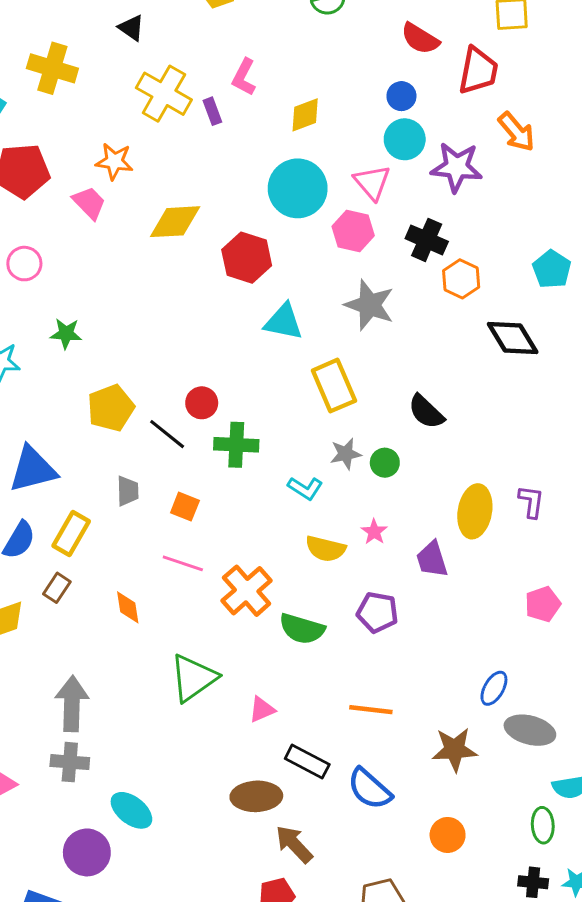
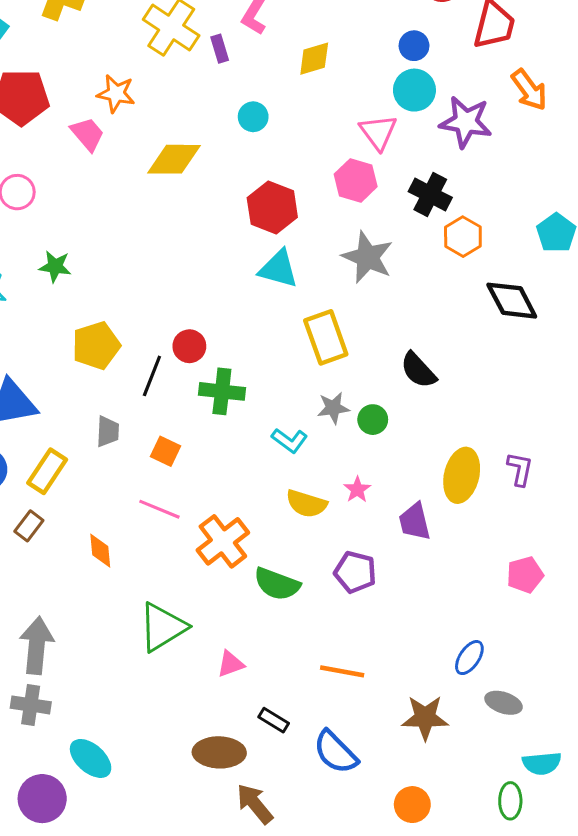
cyan circle: (298, 188) -> (253, 117), moved, size x0.5
red hexagon: (247, 258) -> (272, 207), moved
black line: (167, 434) -> (152, 376), turned 69
gray ellipse: (530, 730) -> (504, 703), size x0.7
black rectangle: (307, 761) -> (274, 720), size x0.7

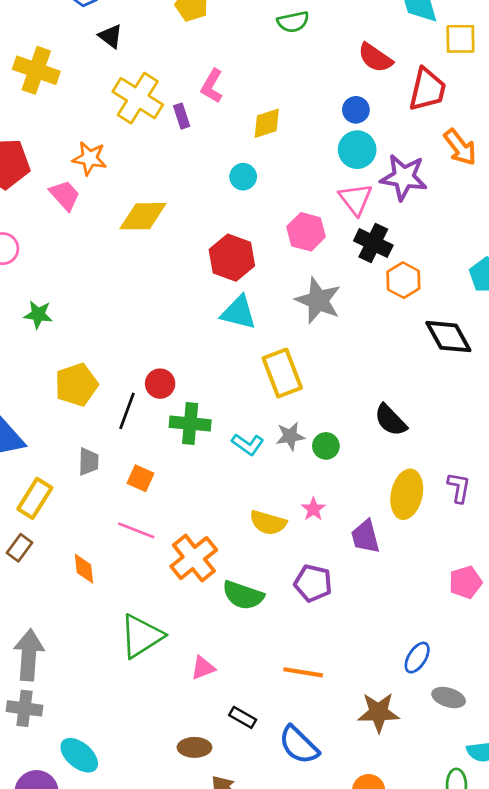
cyan circle: (253, 117) -> (243, 177), moved
pink triangle: (378, 132) -> (356, 199), moved
black semicircle: (418, 370) -> (391, 420), moved
cyan L-shape: (290, 440) -> (248, 444), moved
brown ellipse: (219, 752) -> (194, 747), size x0.7

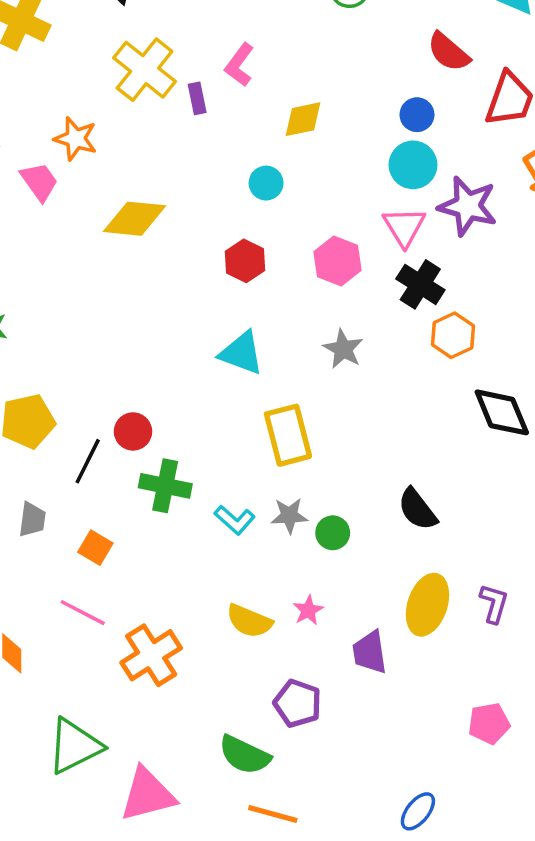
red hexagon: (232, 258) -> (245, 261), moved, size x0.7
gray star: (318, 300) -> (343, 349), size x0.7
green semicircle: (243, 595) -> (245, 755), moved
pink triangle: (203, 668) -> (148, 795), size x1.8

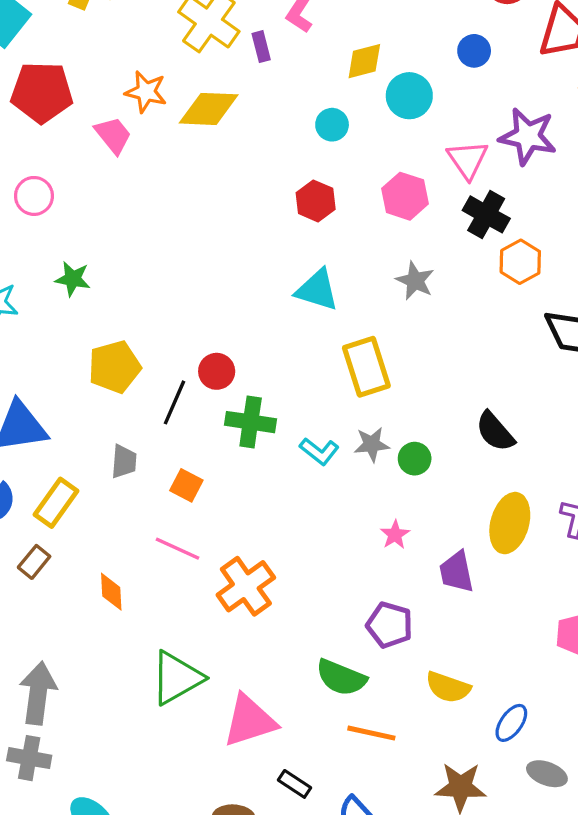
cyan circle: (413, 165) -> (409, 96), moved
yellow diamond: (135, 219) -> (209, 109), moved
yellow semicircle: (249, 621) -> (448, 687), moved

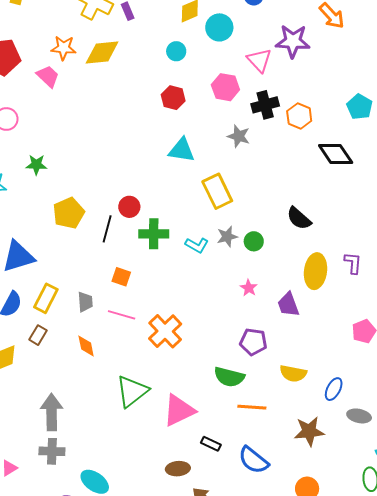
black cross: (486, 214) -> (265, 105), moved, turned -36
gray trapezoid: (124, 462) -> (85, 302), moved

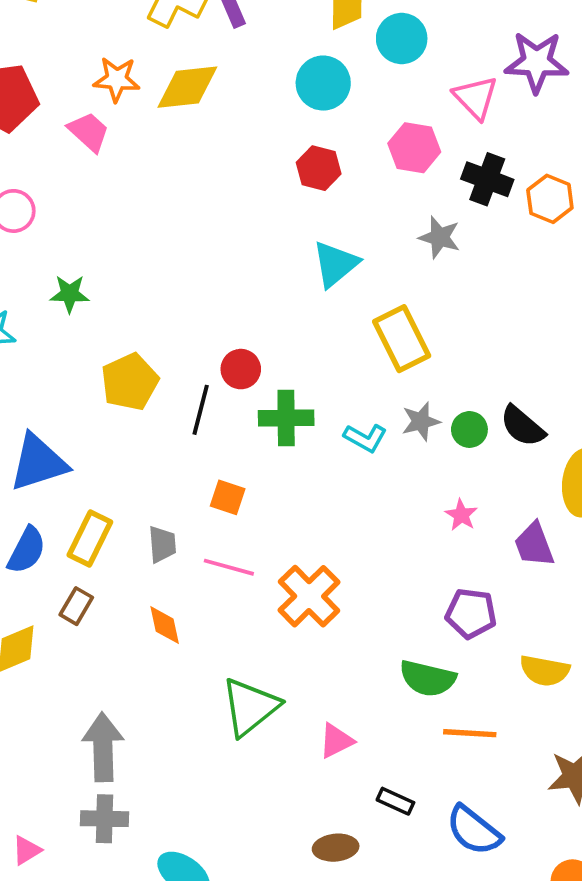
cyan circle: (176, 51) -> (323, 83), size x1.5
black cross: (265, 105) -> (487, 179), turned 36
cyan triangle: (182, 150) -> (335, 264), turned -48
black semicircle: (299, 218) -> (523, 426), moved
pink triangle: (179, 410) -> (336, 741), size x0.6

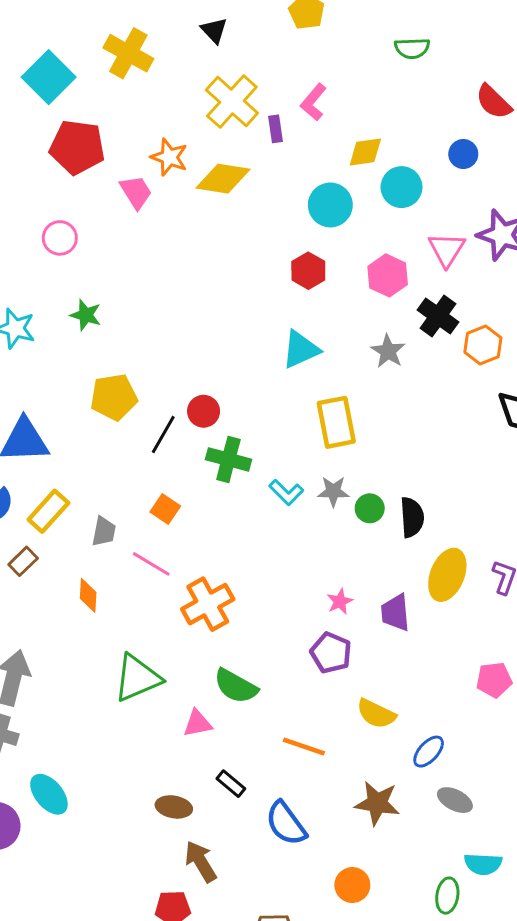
black semicircle: (523, 426) -> (412, 517), turned -150
pink star: (461, 515) -> (340, 601), moved
green semicircle: (428, 678) -> (236, 686), moved

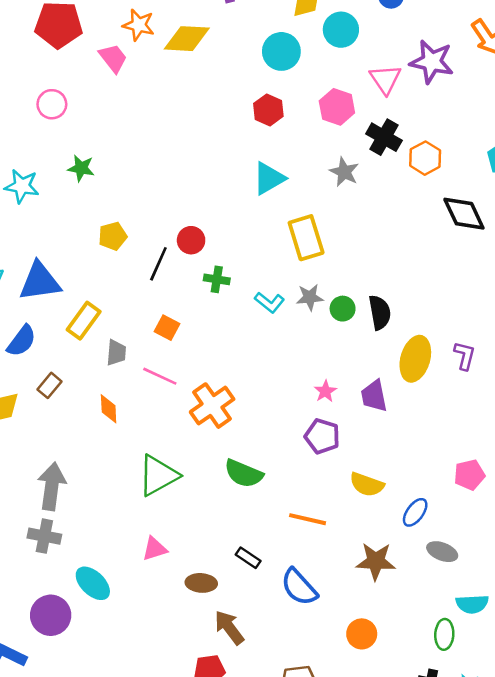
yellow pentagon: (114, 397) -> (113, 236), size x0.7
green cross: (228, 459) -> (217, 279), size x0.7
yellow rectangle: (48, 511) -> (84, 321), moved
pink pentagon: (494, 680) -> (469, 475), moved
pink triangle: (197, 723) -> (155, 549), moved

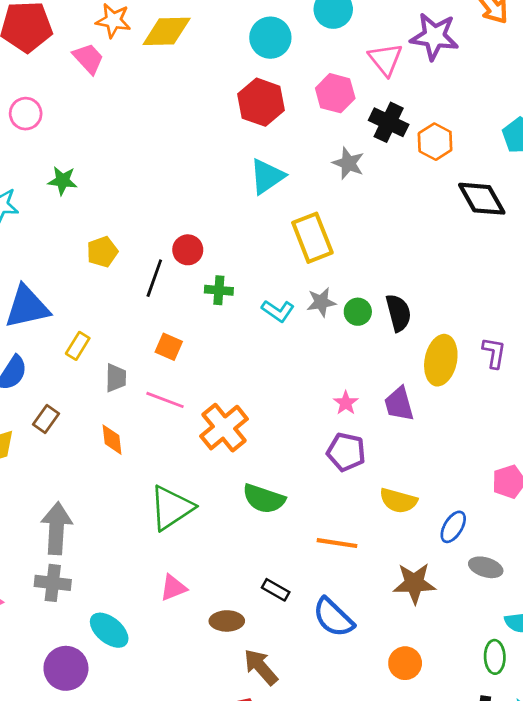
red hexagon: (268, 110) -> (261, 102), size x1.4
yellow rectangle: (84, 321) -> (78, 346), size x0.7

